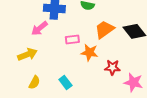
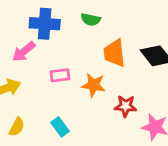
orange trapezoid: (104, 29) -> (114, 53), turned -60
pink rectangle: (72, 39) -> (60, 75), moved

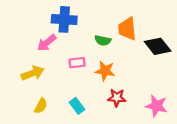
green semicircle: (91, 20) -> (103, 40), moved
orange trapezoid: (114, 53) -> (127, 29), moved
red star: (126, 106) -> (117, 98), moved

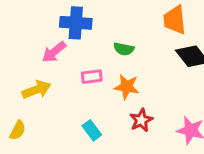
orange trapezoid: (127, 29) -> (175, 20), moved
red star: (117, 98) -> (141, 120), turned -30
yellow semicircle: (41, 106) -> (18, 130), moved

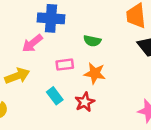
red star: (141, 120) -> (85, 102), moved
cyan rectangle: (92, 130) -> (55, 96), moved

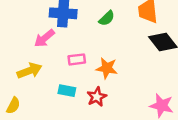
green semicircle: (92, 41) -> (107, 18), moved, turned -56
cyan rectangle: (55, 96) -> (67, 91), turned -42

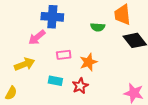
green semicircle: (107, 18) -> (98, 27), moved, turned 48
orange star: (107, 68) -> (88, 62), turned -30

